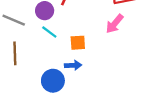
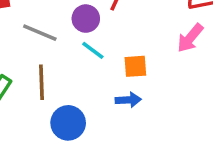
blue circle: (53, 81) -> (68, 123), moved

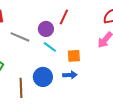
brown line: (42, 82) -> (21, 88), moved
blue circle: (68, 123) -> (43, 77), moved

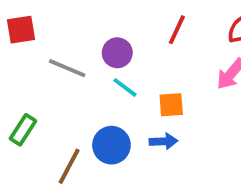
red line: (64, 17) -> (177, 30), moved
brown line: (21, 88) -> (69, 166), turned 30

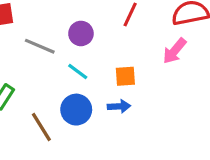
cyan line: (125, 87) -> (78, 72), moved
brown line: (69, 166) -> (41, 127), turned -60

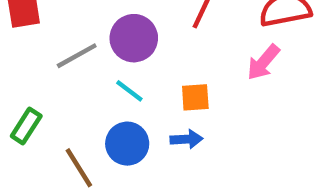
purple circle: (81, 33) -> (134, 38), size x1.4
gray line: (40, 46) -> (77, 56), turned -52

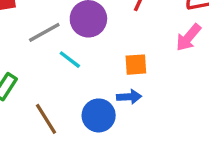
cyan line: (129, 91) -> (70, 60), moved
blue circle: (127, 144) -> (99, 115), moved

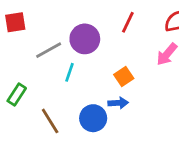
cyan line: (70, 60) -> (70, 72), turned 72
orange square: (136, 65) -> (124, 76), turned -30

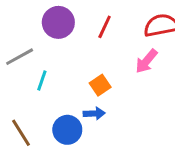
purple circle: (85, 39) -> (58, 22), moved

